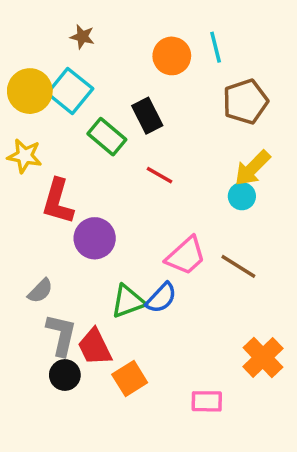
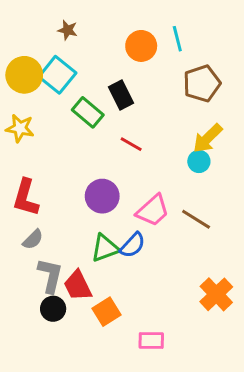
red L-shape: (58, 201) -> (26, 198), moved
purple circle: (95, 238) -> (102, 196), moved
pink rectangle: (207, 401) -> (151, 340), moved

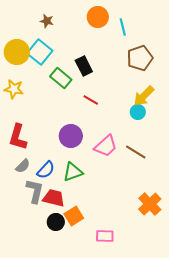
orange circle: (141, 46) -> (98, 17), moved
blue semicircle: (133, 245) -> (46, 170), moved
red trapezoid: (78, 286) -> (54, 198), turned 130
black circle: (53, 309) -> (56, 222), moved

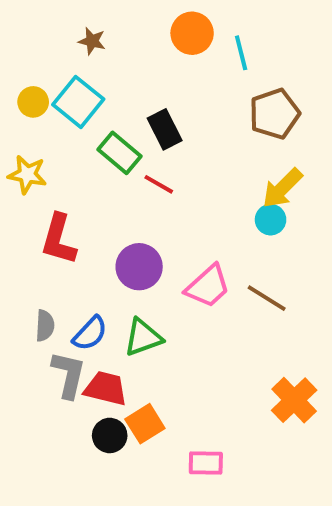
yellow circle: (17, 52) -> (33, 102), size x0.6
red line: (91, 100) -> (159, 184), moved
red L-shape: (18, 137) -> (59, 239), moved
gray semicircle: (23, 166) -> (45, 326), turned -42

